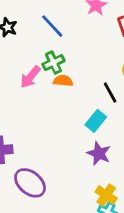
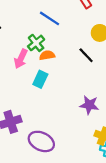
blue line: (52, 26) -> (49, 18), moved
cyan rectangle: (96, 121) -> (40, 79), moved

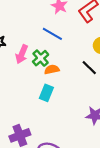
pink arrow: (21, 59) -> (22, 54), moved

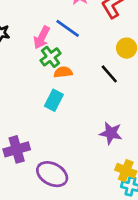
pink arrow: (22, 54) -> (42, 38), moved

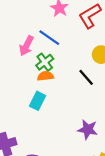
green cross: (51, 57) -> (45, 62), moved

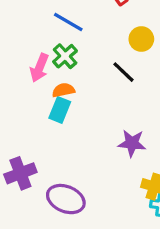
pink arrow: (26, 46) -> (39, 68), moved
orange semicircle: (45, 76) -> (63, 90), moved

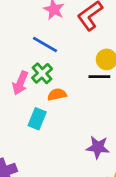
black line: (123, 72) -> (99, 77), moved, turned -45
orange semicircle: (63, 90) -> (57, 94), moved

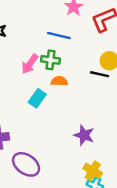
blue line: (45, 45) -> (59, 35), turned -30
green cross: (42, 73) -> (51, 60), turned 36

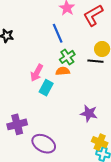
blue line: (59, 35) -> (58, 33), turned 60
green cross: (51, 60) -> (67, 57), moved, turned -35
pink arrow: (30, 64) -> (37, 73), moved

